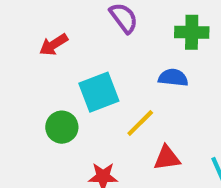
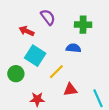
red arrow: (54, 45) -> (27, 31), moved, turned 56
cyan square: (99, 92) -> (35, 56), turned -36

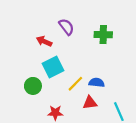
blue semicircle: (73, 48) -> (97, 83), moved
cyan square: (35, 56) -> (53, 67), turned 30

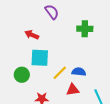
purple semicircle: (66, 27) -> (52, 12), moved
cyan square: (53, 67) -> (40, 58), turned 30

